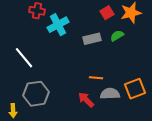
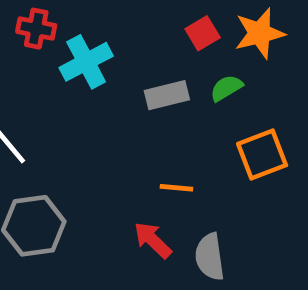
orange square: (135, 89) -> (262, 155), moved
gray semicircle: (110, 94) -> (210, 257), moved, turned -96

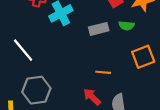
green semicircle: (226, 88) -> (127, 26), turned -144

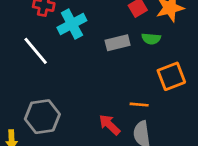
white line: (23, 50) -> (36, 51), moved
orange line: (103, 72) -> (139, 105), moved

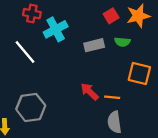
orange square: (171, 76) -> (139, 74), turned 35
red arrow: (110, 125) -> (90, 92), moved

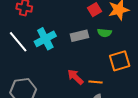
cyan cross: (56, 29) -> (45, 39), moved
orange square: (139, 74) -> (120, 61), turned -30

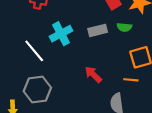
white line: (18, 42) -> (34, 51), moved
orange line: (96, 82) -> (131, 80), moved

